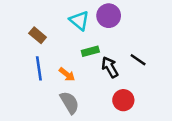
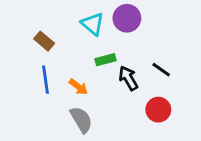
red circle: (123, 100) -> (158, 110), moved

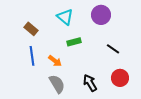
purple circle: (127, 18) -> (101, 15), moved
black arrow: (128, 78) -> (90, 83), moved
red circle: (158, 110) -> (120, 78), moved

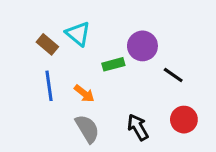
purple circle: (101, 15) -> (142, 46), moved
cyan triangle: (65, 17) -> (78, 34), moved

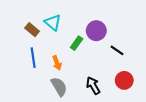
green rectangle: (113, 64) -> (77, 43), turned -40
orange arrow: (84, 93) -> (57, 63), turned 32

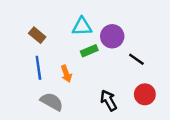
cyan triangle: (53, 22) -> (82, 27), moved, turned -42
green rectangle: (77, 43) -> (89, 51), turned 32
gray semicircle: (59, 87) -> (52, 102), moved, turned -30

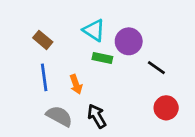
cyan triangle: (82, 27) -> (94, 30), turned 35
green rectangle: (89, 51) -> (102, 58), turned 35
black arrow: (109, 100) -> (97, 116), moved

